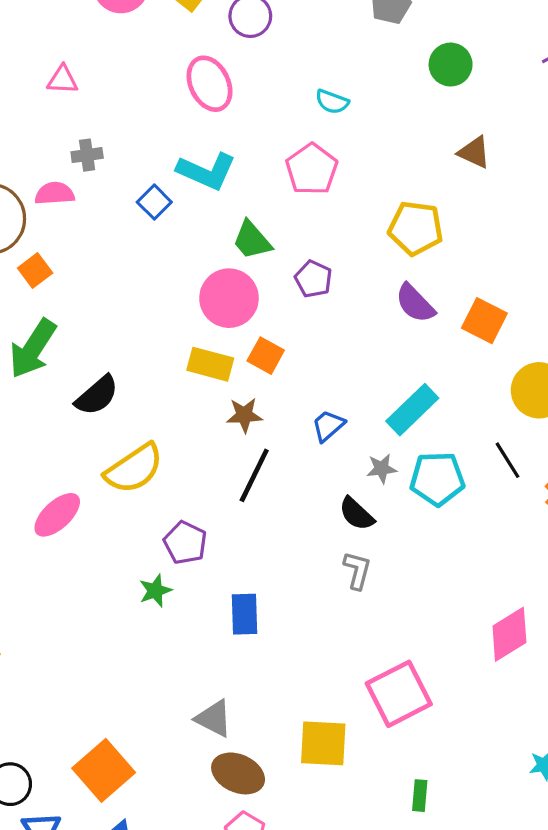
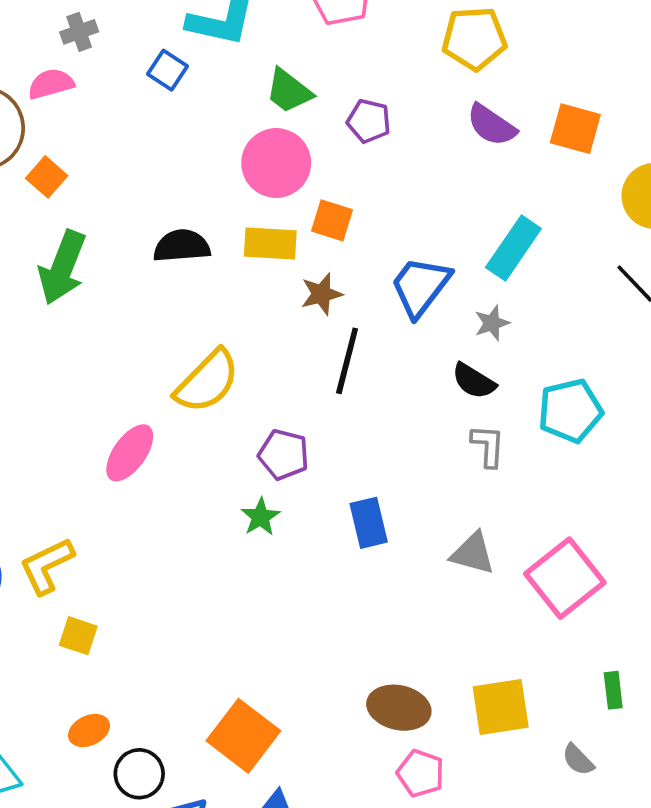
black semicircle: (97, 395) -> (182, 246), moved, turned -132
blue trapezoid: (328, 426) -> (420, 286), size x1.6
cyan pentagon: (437, 479) -> (570, 411), moved
gray triangle: (214, 718) -> (473, 553), moved
yellow square: (323, 743) -> (501, 707), moved

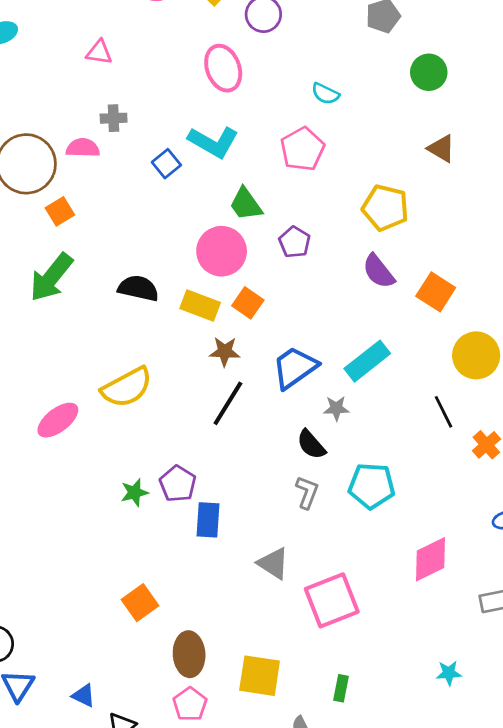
purple pentagon: (284, 455) -> (178, 484), moved
brown ellipse: (399, 708) -> (189, 654), turned 57
orange square: (243, 736) -> (140, 603), moved, size x0.7

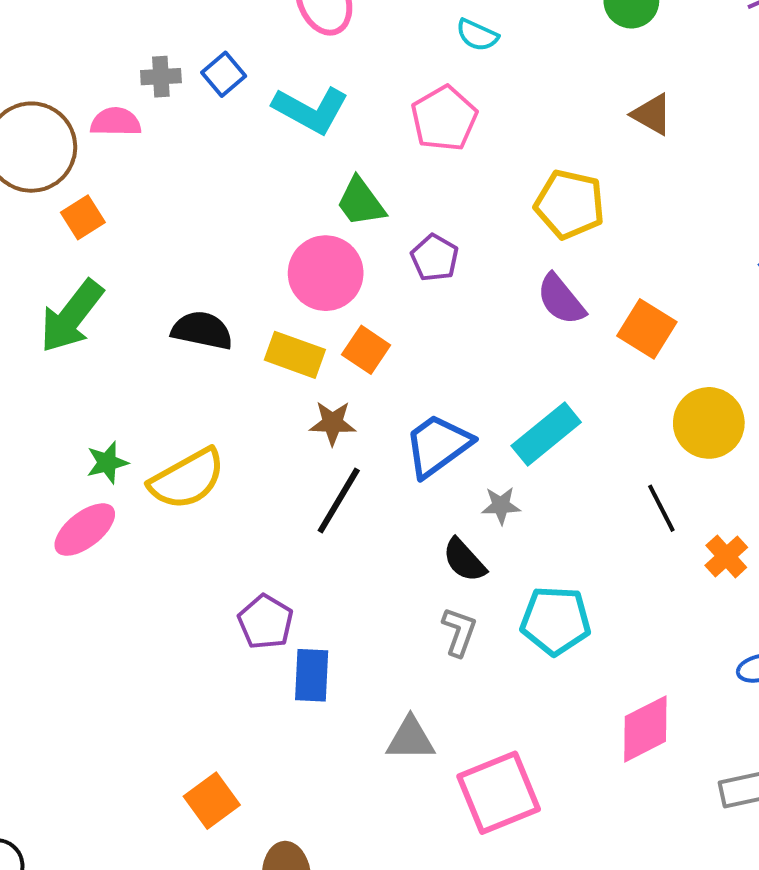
blue square: (166, 164) -> (224, 74), moved
green star: (134, 492) -> (107, 463), moved
gray triangle: (273, 563) -> (410, 739), turned -32

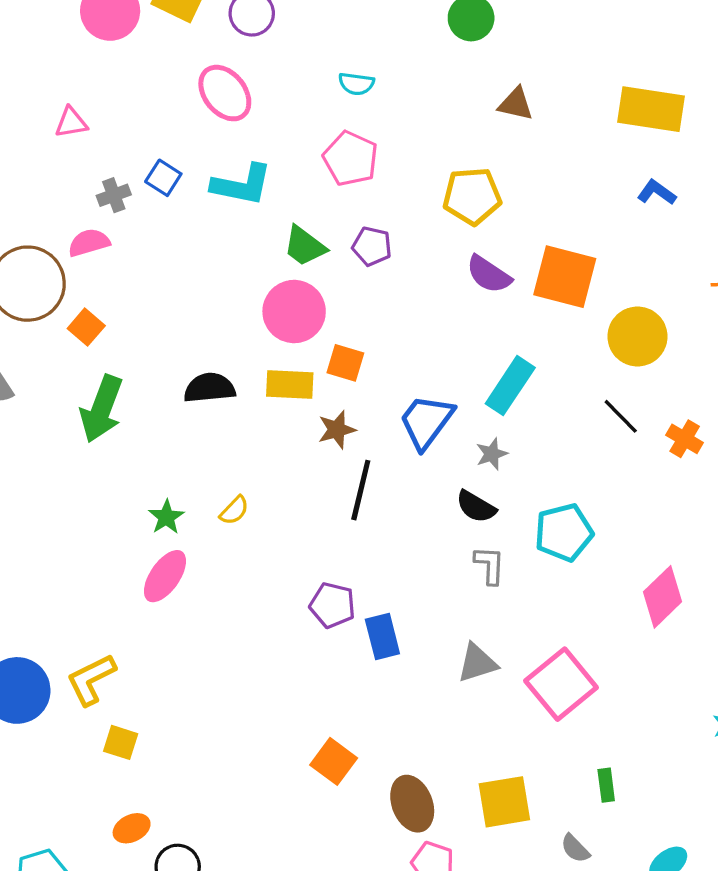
purple pentagon: (435, 258) -> (372, 246), moved
orange square: (647, 329) -> (565, 277), size x1.4
yellow semicircle: (187, 479) -> (234, 510), size x0.5

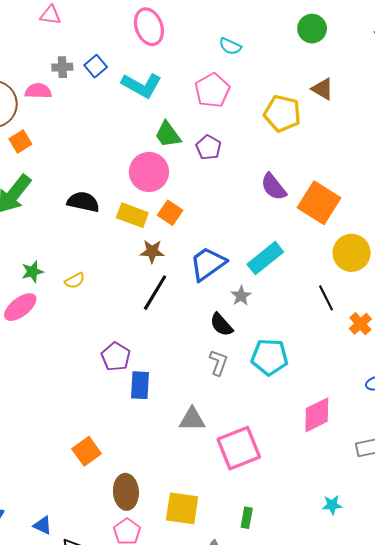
yellow pentagon: (472, 196) -> (282, 113), moved
gray star: (492, 454) -> (241, 296), turned -30

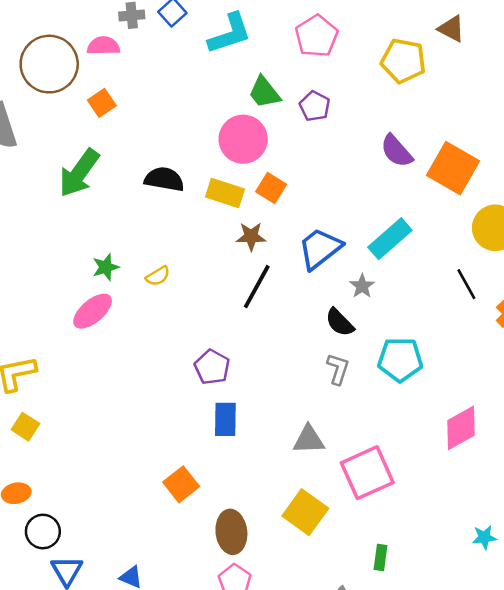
cyan L-shape: (142, 85) -> (230, 34), turned -45
orange square: (20, 142) -> (102, 103), moved
blue rectangle: (140, 385) -> (225, 419), moved
yellow square: (182, 508) -> (305, 512), moved, turned 30

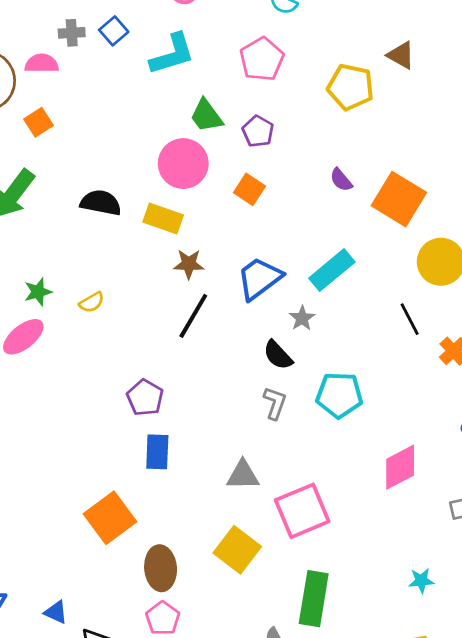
purple semicircle: (396, 151) -> (341, 180), size x0.7
orange square: (271, 188) -> (249, 189), moved
orange square: (181, 484) -> (110, 518), size x1.4
green rectangle: (381, 557) -> (314, 599), size x2.0

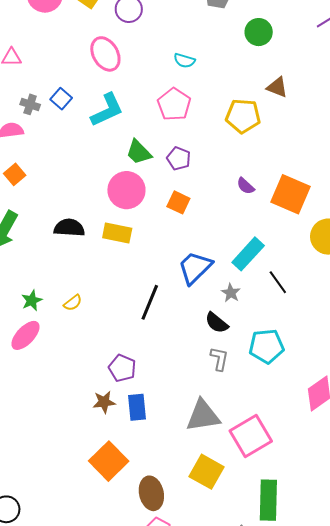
gray cross: (72, 33) -> (30, 104), turned 30
brown star: (189, 264) -> (104, 402), moved
black line: (410, 319) -> (278, 282), moved
gray triangle: (243, 475) -> (203, 416), size x1.4

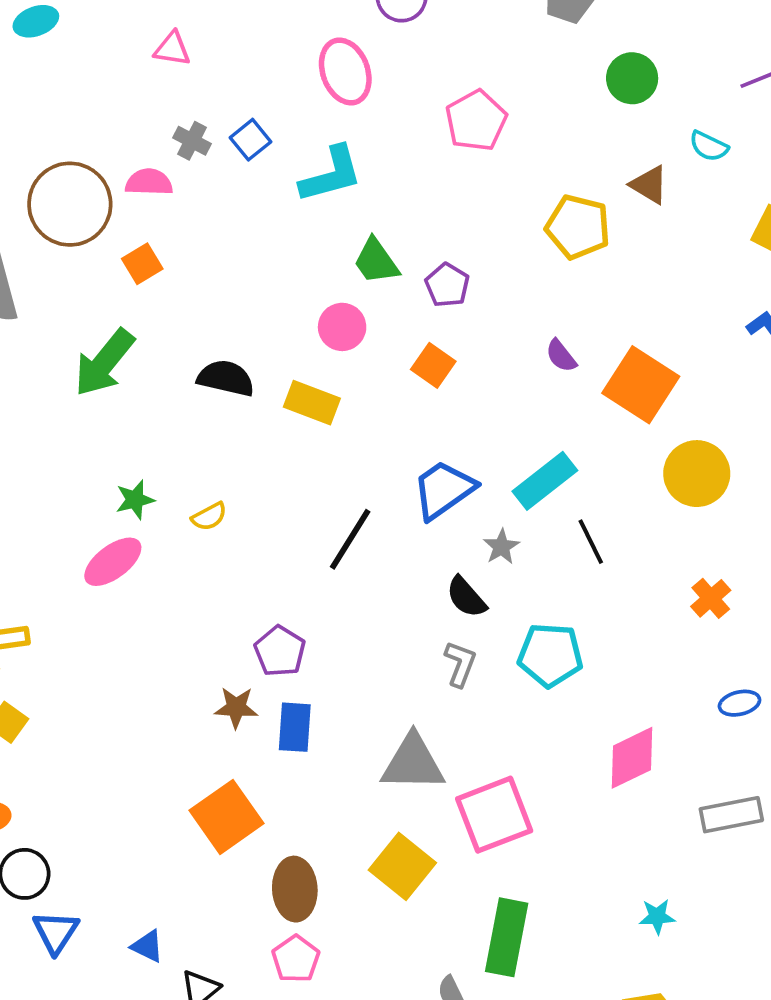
cyan semicircle: (184, 61) -> (709, 146), moved
pink pentagon: (174, 104) -> (476, 121), moved
pink circle: (126, 190) -> (342, 327), size x0.7

